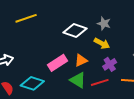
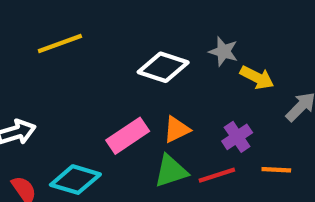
yellow arrow: (102, 43) -> (257, 78), moved
green triangle: (78, 80) -> (171, 171), turned -48

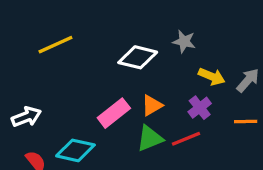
yellow arrow: (257, 78) -> (212, 76), moved
orange line: (276, 170) -> (246, 121), moved

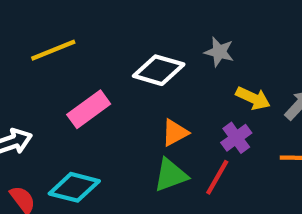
pink rectangle: (114, 113) -> (89, 109), moved
red line: (186, 139) -> (217, 177), turned -40

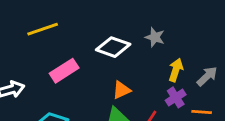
yellow arrow: (253, 98) -> (176, 70), turned -100
purple cross: (236, 138) -> (176, 97), moved

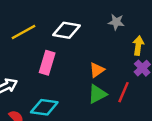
white diamond: (113, 47) -> (66, 30), moved
pink rectangle: (64, 71) -> (47, 63), turned -30

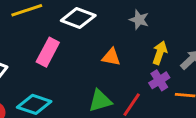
orange triangle: (97, 70) -> (111, 57), moved, turned 35

